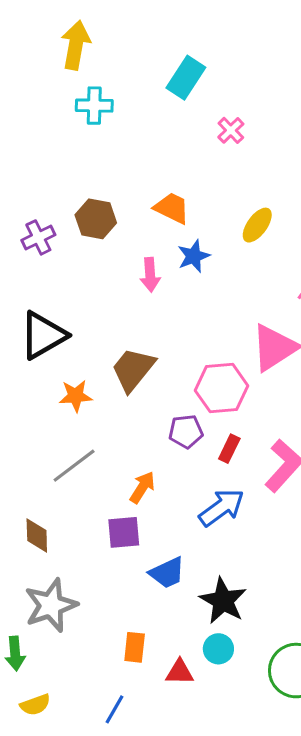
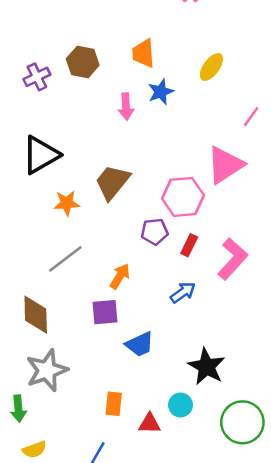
orange trapezoid: (172, 208) -> (143, 53), turned -120
blue arrow: (222, 508) -> (183, 292), size x0.7
brown diamond: (37, 536) -> (36, 315), size x1.4
black star: (223, 601) -> (206, 367), moved

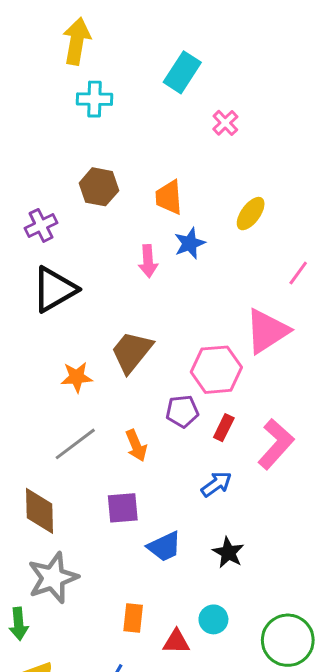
brown hexagon: (83, 62) -> (99, 187), moved
black triangle: (41, 155) -> (54, 289), moved
orange arrow: (120, 276) -> (136, 445), moved, turned 125
black star: (206, 367) -> (228, 553), moved, size x0.7

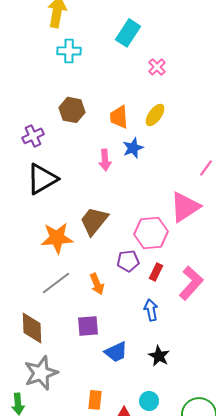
yellow ellipse: (251, 214) -> (155, 115), moved
orange star: (77, 377) -> (57, 238), size x1.5
blue arrow: (216, 484) -> (151, 310), turned -65

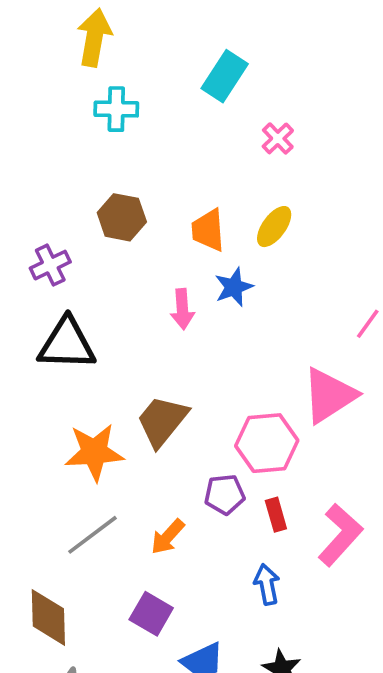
black triangle: (42, 179) -> (67, 344), turned 32
red rectangle: (156, 272) -> (276, 515), turned -42
orange arrow: (97, 284) -> (168, 537), turned 65
purple square: (88, 326) -> (151, 614), turned 35

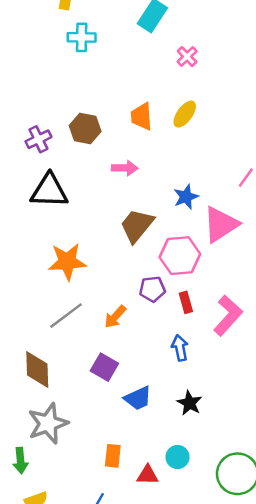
brown hexagon: (122, 217) -> (85, 128), moved
blue star: (234, 287) -> (186, 197), moved
pink arrow: (182, 309) -> (125, 168), turned -85
brown trapezoid: (162, 421) -> (137, 226), moved

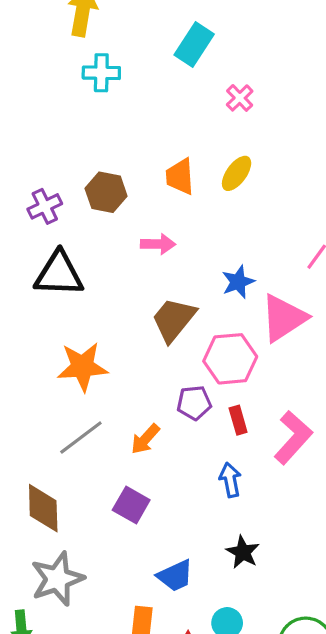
blue trapezoid: (138, 398) -> (175, 576), moved

